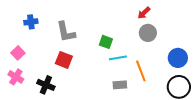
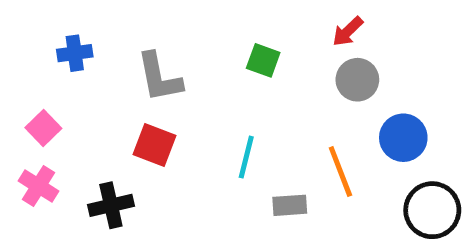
green square: (106, 42) -> (263, 60), moved
cyan line: (118, 58) -> (246, 157), moved, turned -66
blue circle: (178, 58) -> (403, 138), moved
black cross: (46, 85) -> (111, 205), turned -36

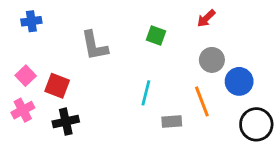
blue cross: (75, 53) -> (31, 21), moved
gray circle: (357, 80) -> (212, 60), moved
red square: (154, 145) -> (57, 86), moved
pink cross: (39, 186) -> (23, 110), turned 30

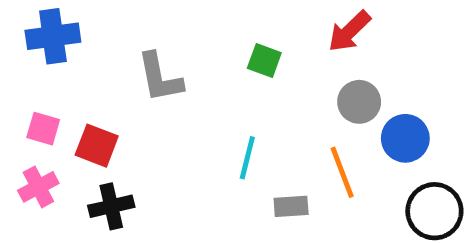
red arrow: (206, 18) -> (349, 31), size x1.4
blue cross: (31, 21) -> (53, 36), size x1.5
pink square: (26, 76) -> (43, 129), turned -30

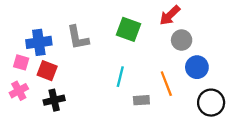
blue cross: (53, 36) -> (39, 42), moved
green square: (264, 61) -> (129, 29), size x1.5
gray circle: (359, 102) -> (182, 40), moved

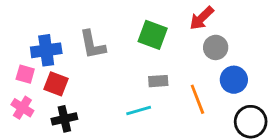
cyan line: (120, 77) -> (139, 110), moved, turned 60
pink cross: (19, 91) -> (22, 108), turned -30
gray rectangle: (141, 100) -> (158, 81), moved

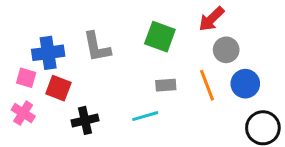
orange line: (197, 99) -> (207, 85), moved
black cross: (64, 119) -> (85, 120), moved

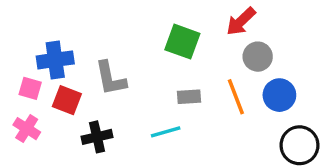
gray L-shape: (97, 47) -> (110, 78), moved

